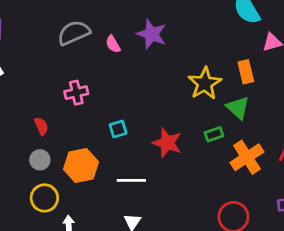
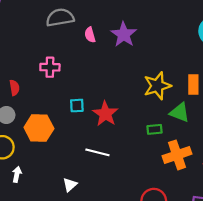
green triangle: (238, 108) -> (180, 112), turned -35
red star: (167, 143) -> (105, 114), moved
white line: (131, 180) -> (97, 152), moved

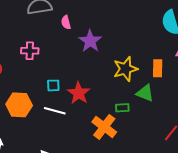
purple star: (124, 34) -> (90, 41), moved
white line: (97, 152) -> (55, 111), moved
orange cross: (177, 155) -> (104, 127), moved, turned -35

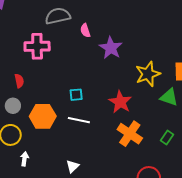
pink cross: (30, 51) -> (37, 46), moved, size x1.4
red star: (79, 93) -> (120, 102), moved
green rectangle: (122, 108) -> (167, 138), moved, turned -48

